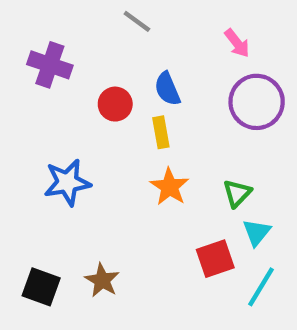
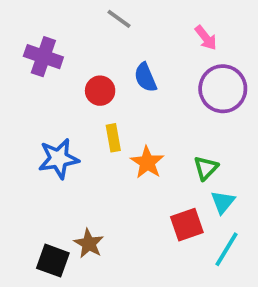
yellow rectangle: (161, 132) -> (113, 138), moved
black square: (41, 287) -> (53, 261), moved

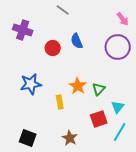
pink arrow: (206, 38) -> (123, 19), moved
yellow rectangle: (113, 138) -> (60, 102), moved
green triangle: (206, 168) -> (99, 89), moved
brown star: (89, 244) -> (70, 138), moved

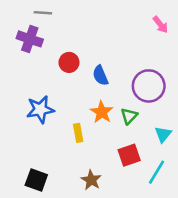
gray line: (63, 10) -> (43, 13), moved, turned -32
blue semicircle: (77, 41) -> (100, 75), moved
purple circle: (118, 47) -> (149, 86), moved
cyan triangle: (118, 107) -> (163, 134), moved

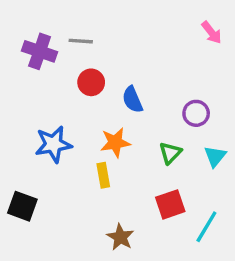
gray line: (43, 13) -> (81, 41), moved
purple circle: (149, 86) -> (196, 113), size x0.6
orange star: (102, 112) -> (115, 143), moved, turned 30
cyan triangle: (163, 134) -> (215, 156), moved
black square: (36, 180) -> (22, 206), moved

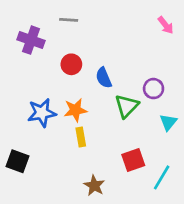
gray line: (81, 41) -> (69, 20), moved
orange star: (115, 143) -> (75, 110), moved
green triangle: (170, 153) -> (127, 106), moved, size x1.4

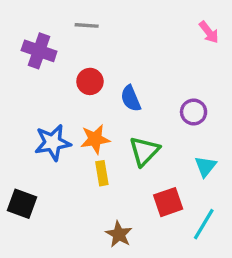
green triangle: (127, 106) -> (144, 151), moved
cyan triangle: (168, 122) -> (205, 166), moved

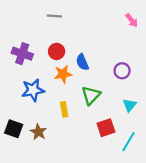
purple cross: (39, 51) -> (22, 54), moved
orange star: (95, 139) -> (63, 74), moved
brown star: (119, 234) -> (38, 132), moved

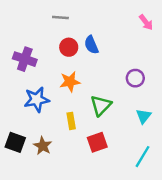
red circle: (57, 51) -> (69, 47), moved
blue semicircle: (82, 62) -> (91, 45), moved
red square: (106, 128) -> (97, 142), moved

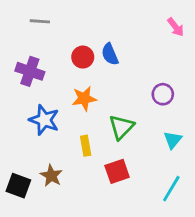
gray line: (60, 18) -> (40, 21), moved
blue star: (37, 100) -> (44, 120), turned 30
black square: (15, 142) -> (18, 186), moved

